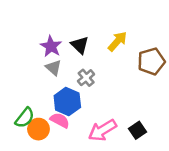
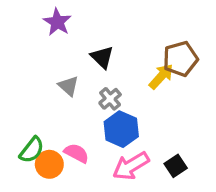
yellow arrow: (117, 41) -> (161, 76), moved
purple star: (51, 46) -> (57, 22), moved
brown pentagon: (151, 61) -> (180, 59), moved
blue hexagon: (67, 101) -> (121, 129), moved

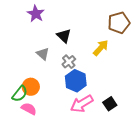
brown pentagon: (180, 59) -> (119, 23), moved
pink semicircle: (76, 153) -> (29, 109), moved
orange circle: (49, 164) -> (31, 87), moved

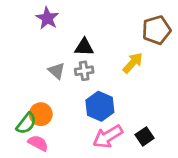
black triangle: (64, 36) -> (84, 47), turned -42
gray cross: (69, 62) -> (84, 71), moved, turned 32

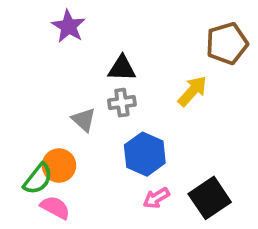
gray triangle: (57, 71) -> (84, 120), moved
pink arrow: (108, 136) -> (156, 198), size x0.6
black square: (145, 136) -> (210, 198), size x1.5

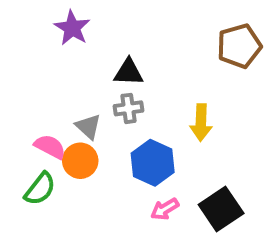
yellow arrow: (192, 91) -> (201, 122), moved, turned 140
orange circle: (59, 166) -> (80, 161), moved
pink semicircle: (55, 207) -> (50, 147), moved

